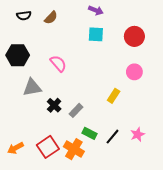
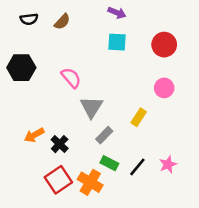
gray triangle: (32, 88) -> (91, 107), moved, turned -48
black cross: (54, 105) -> (60, 144), moved
gray rectangle: (76, 110) -> (104, 135), moved
orange arrow: (15, 148) -> (34, 135), moved

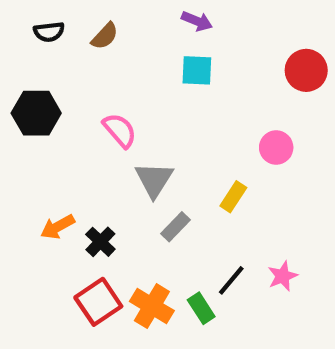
red circle: (164, 45) -> (306, 70), moved
green rectangle: (109, 163) -> (201, 308), moved, turned 30

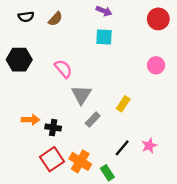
red circle: (306, 70) -> (158, 19), moved
pink circle: (276, 147) -> (156, 65), moved
orange arrow: (58, 227) -> (30, 120), turned -150
black cross: (100, 242) -> (53, 128), turned -35
green rectangle: (201, 308) -> (107, 173), moved

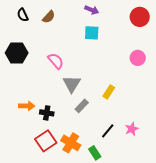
black semicircle: (26, 17) -> (23, 15), turned 72

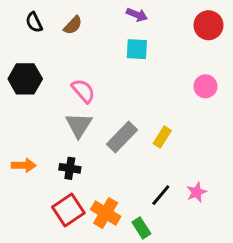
gray triangle: (72, 84) -> (79, 125), moved
orange arrow: (27, 106) -> (24, 165), moved
gray rectangle: (82, 106) -> (122, 137), moved, size x1.5

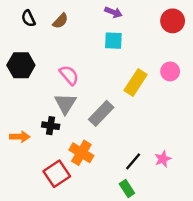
yellow rectangle: (162, 137) -> (136, 83), moved, size x1.5
black cross: (70, 168) -> (51, 126), moved
orange cross: (106, 213) -> (81, 153), moved
green rectangle: (141, 228) -> (127, 189), moved

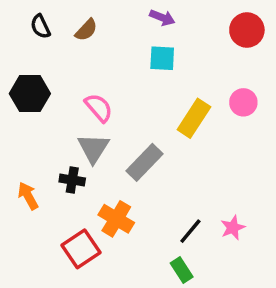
orange arrow: (20, 137) -> (28, 196), turned -120

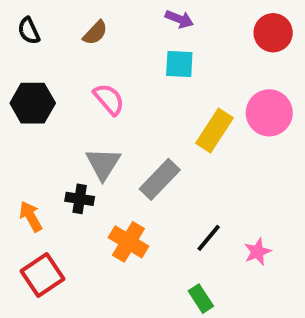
black semicircle: (40, 26) -> (29, 31), moved
pink circle: (243, 102) -> (269, 113), size x1.5
pink semicircle: (99, 108) -> (109, 99), moved
black line: (190, 231) -> (209, 238), moved
red square: (81, 249) -> (42, 275), moved

